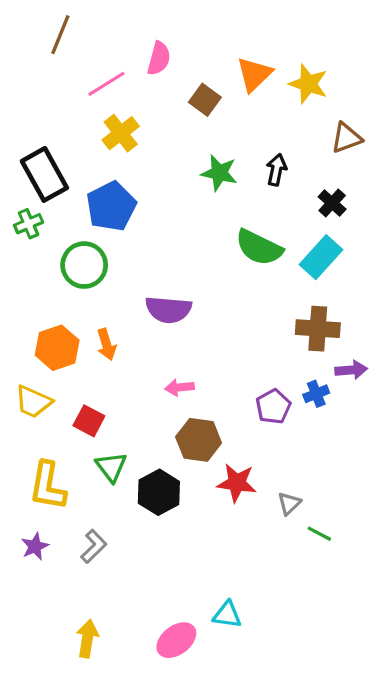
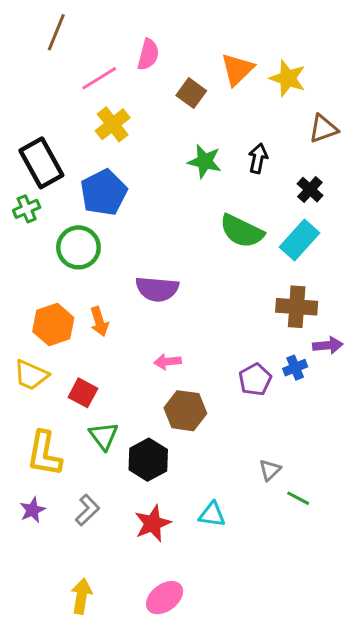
red star: (237, 483) -> (153, 523), moved, turned -30
cyan triangle: (227, 615) -> (212, 515), moved

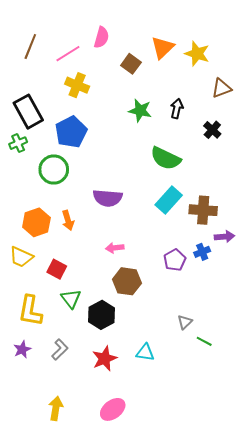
brown line: (56, 32) -> (30, 47), moved
yellow cross: (113, 124) -> (77, 85), turned -30
cyan rectangle: (300, 240) -> (169, 200), moved

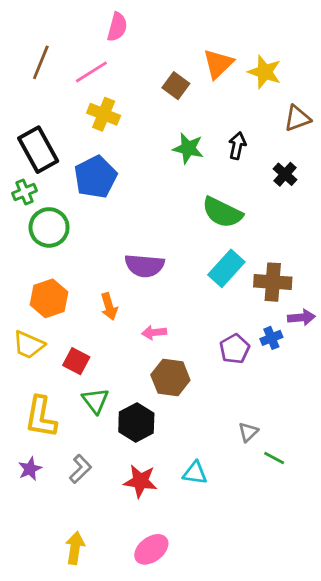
pink semicircle: (101, 37) -> (117, 27), moved
green circle: (54, 170) -> (49, 227), moved
orange arrow: (68, 220) -> (109, 307), moved
red star: (105, 359) -> (140, 481), turned 30

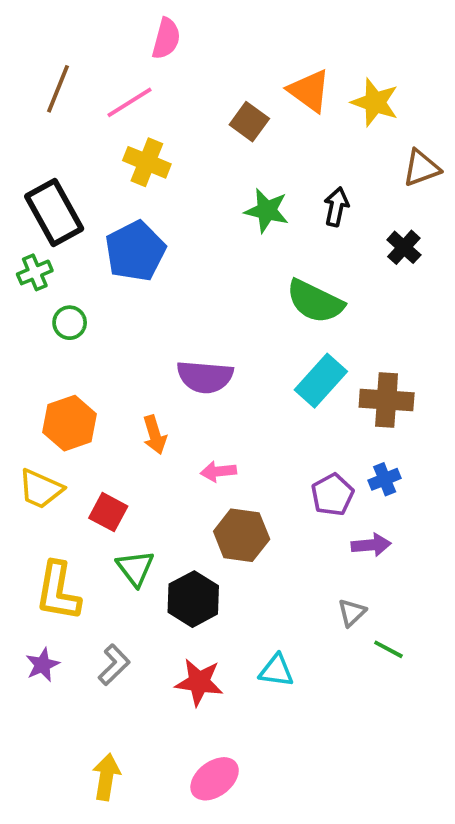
orange triangle: (218, 64) -> (309, 91), turned -40
green circle: (49, 227) -> (70, 323), size x0.6
purple arrow: (301, 317) -> (371, 545), moved

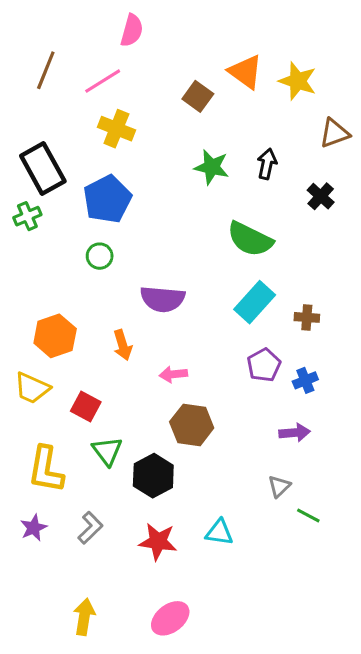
green circle: (70, 323) -> (100, 256), moved
brown cross: (387, 400) -> (307, 317), size x0.6
purple pentagon: (332, 495) -> (264, 365), moved

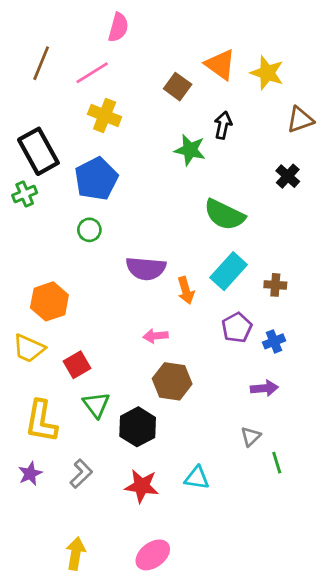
black arrow: (267, 164) -> (223, 125), moved
orange arrow: (123, 345) -> (186, 290), moved
red square: (86, 406) -> (77, 365), turned 32
green line: (308, 515) -> (277, 463), turned 45

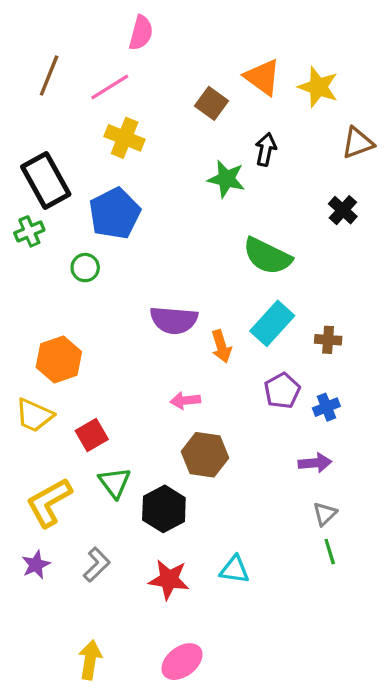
green circle: (89, 230) -> (85, 268), moved
yellow L-shape: (41, 421) -> (49, 502), turned 51
gray triangle: (251, 436) -> (325, 514), moved

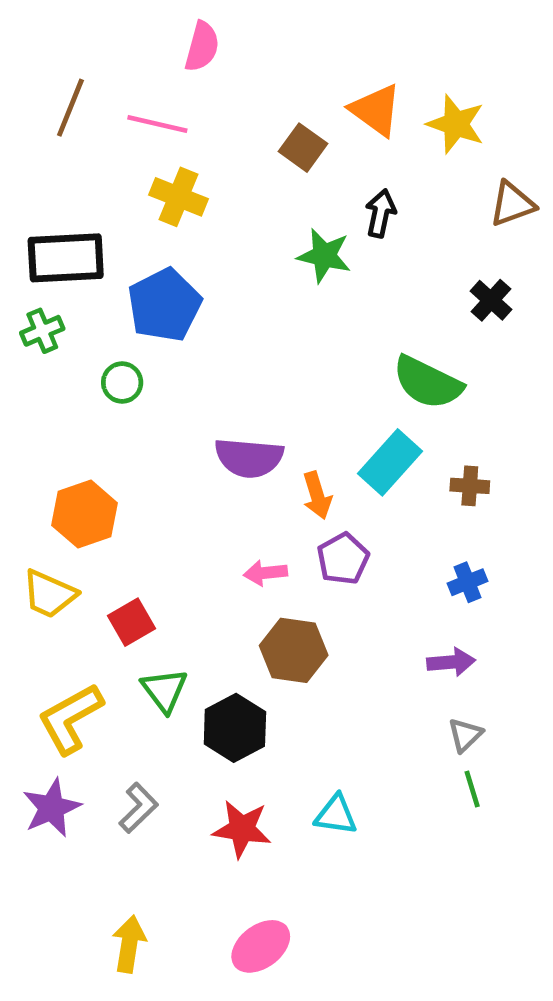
pink line: (110, 87) -> (157, 124), turned 45
black rectangle: (46, 181) -> (66, 258), turned -64
green semicircle: (267, 256) -> (428, 383), moved
purple pentagon: (282, 391) -> (343, 559), moved
purple star: (36, 565) -> (52, 808), size x1.4

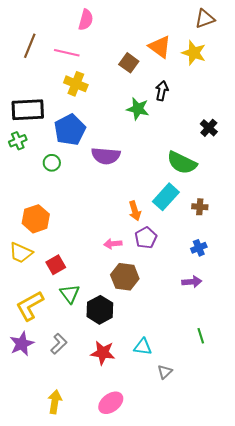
brown triangle: (512, 204) -> (205, 19), moved
purple semicircle: (249, 458) -> (106, 156), moved
gray triangle: (465, 735) -> (165, 372), moved

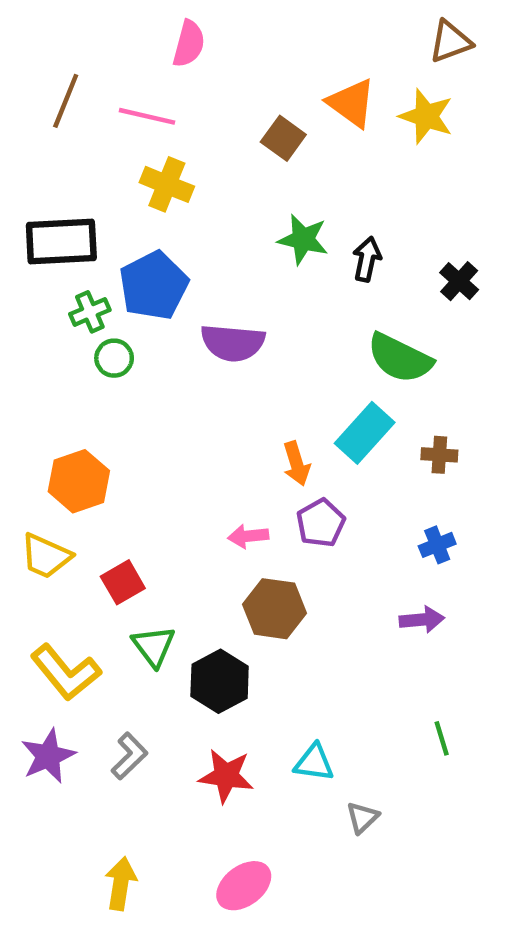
black arrow: (162, 91) -> (367, 259), moved
green cross: (18, 141) -> (90, 312), moved
yellow L-shape: (30, 306) -> (66, 672), turned -100

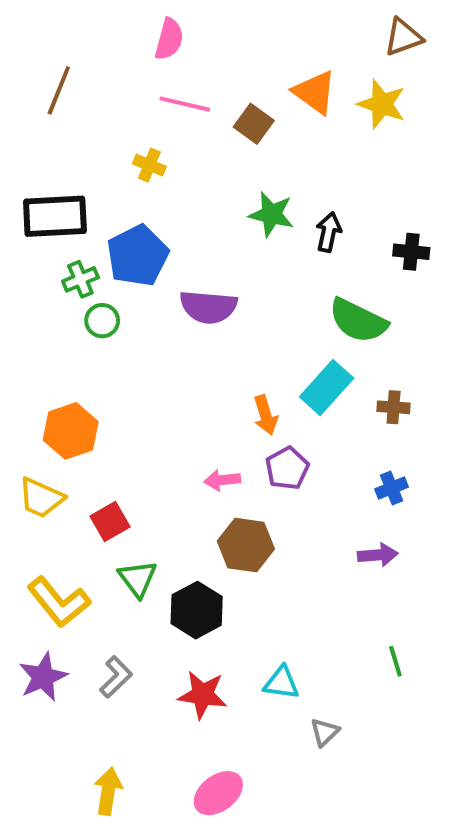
pink line: (147, 116) -> (185, 104), moved
yellow cross: (167, 184) -> (149, 165), size x0.7
black cross: (459, 281) -> (411, 252), turned -36

